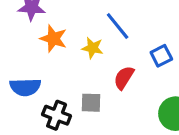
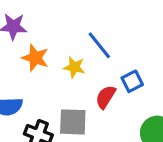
blue square: (161, 56) -> (132, 81), moved
gray square: (91, 103) -> (73, 122), size x1.4

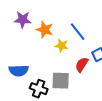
orange star: (35, 58) -> (45, 30), moved

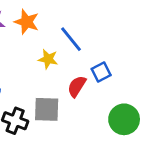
orange star: (45, 30) -> (27, 22), moved

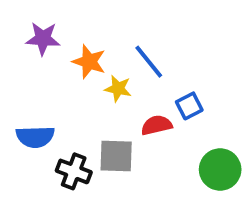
orange star: (27, 22) -> (89, 62), moved
red semicircle: (77, 86) -> (157, 125), turned 45

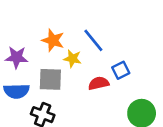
purple star: (43, 39) -> (17, 57), moved
gray square: (116, 156) -> (50, 79), moved

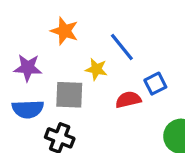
orange star: (53, 40) -> (64, 31), moved

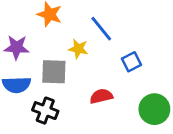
red semicircle: (128, 100) -> (101, 96), moved

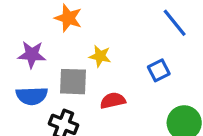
blue line: (101, 29) -> (175, 23), moved
red semicircle: (101, 96) -> (113, 101), moved

